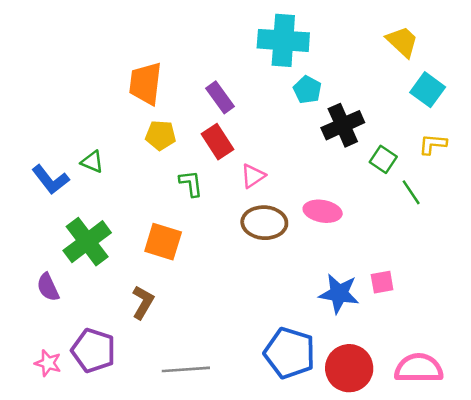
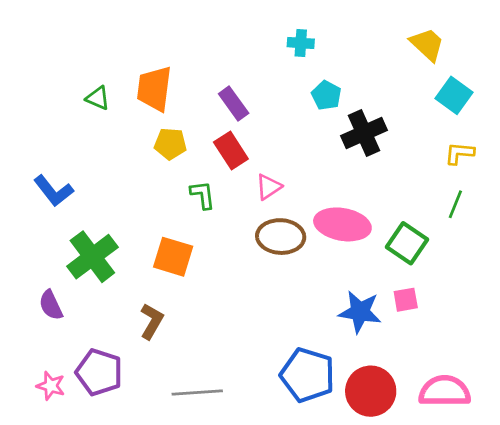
cyan cross: (283, 40) -> (301, 43), size x0.5
green square: (383, 159) -> (407, 243), moved, size x1.4
green triangle: (92, 162) -> (98, 98), moved
green line: (411, 192) -> (455, 204), moved, turned 56
pink ellipse: (323, 211) -> (342, 224), size x1.4

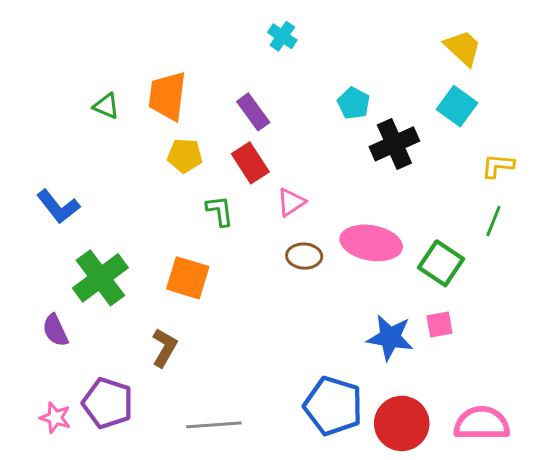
cyan cross: (301, 43) -> (282, 36), moved, turned 30
cyan square: (454, 95) -> (457, 106), moved
brown ellipse: (281, 237) -> (304, 256), size x0.7

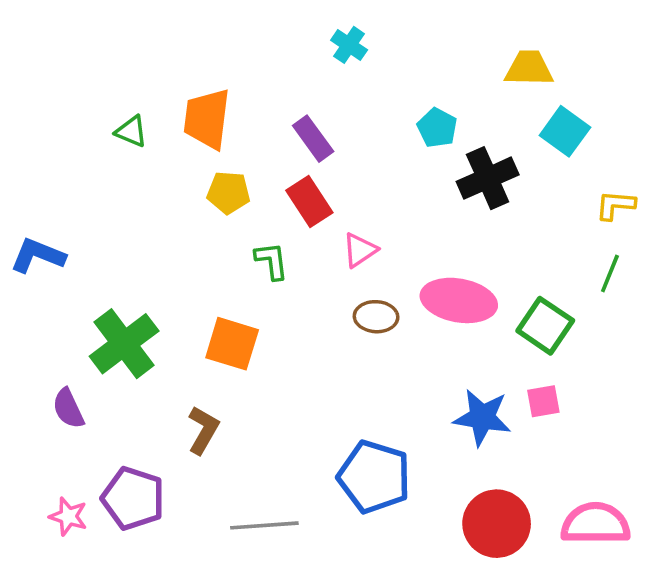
yellow trapezoid: (463, 48) -> (529, 68), moved, turned -42
blue L-shape: (58, 207) -> (38, 255), moved, turned 150
blue pentagon: (333, 406) -> (374, 477), moved

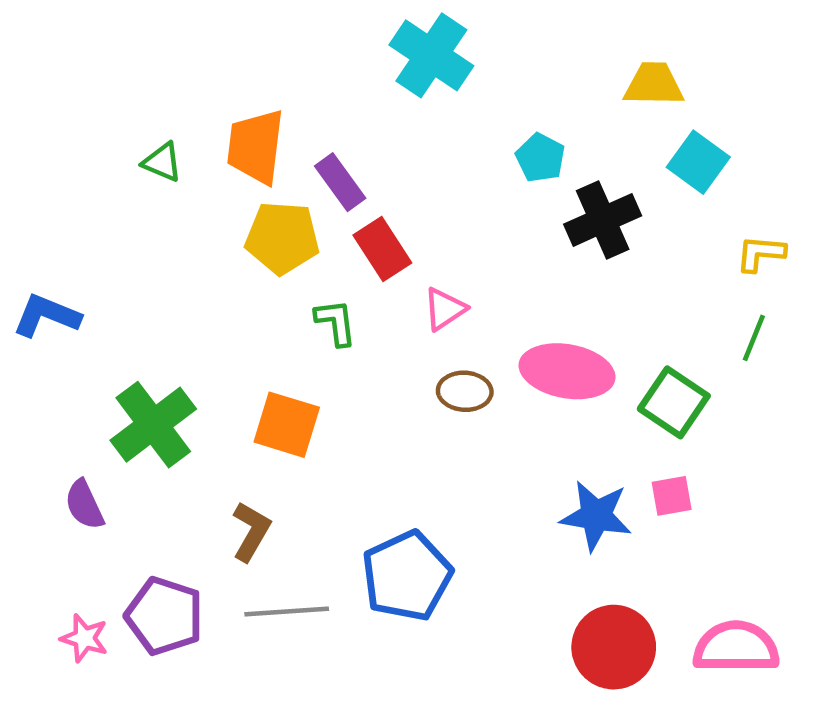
cyan cross: (349, 45) -> (431, 55), size x1.8
purple rectangle: (313, 139) -> (340, 182), moved
yellow pentagon: (228, 193) -> (282, 238), size x1.4
blue pentagon: (374, 477) -> (407, 576), moved, turned 30
gray line: (264, 525) -> (287, 611), moved

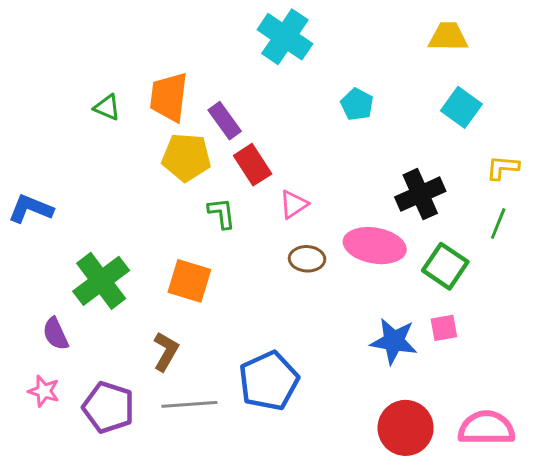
yellow trapezoid: (654, 84) -> (448, 37), moved
black cross: (603, 220) -> (420, 194), moved
pink star: (84, 638) -> (44, 391), moved

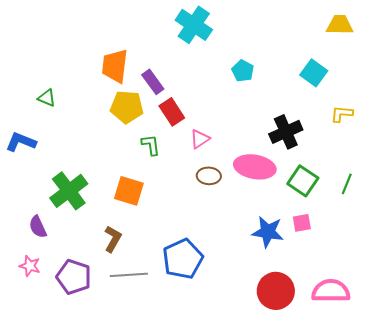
yellow trapezoid: (448, 37) -> (340, 25), moved
green triangle: (107, 107) -> (47, 98), moved
green line: (498, 223) -> (347, 184), moved

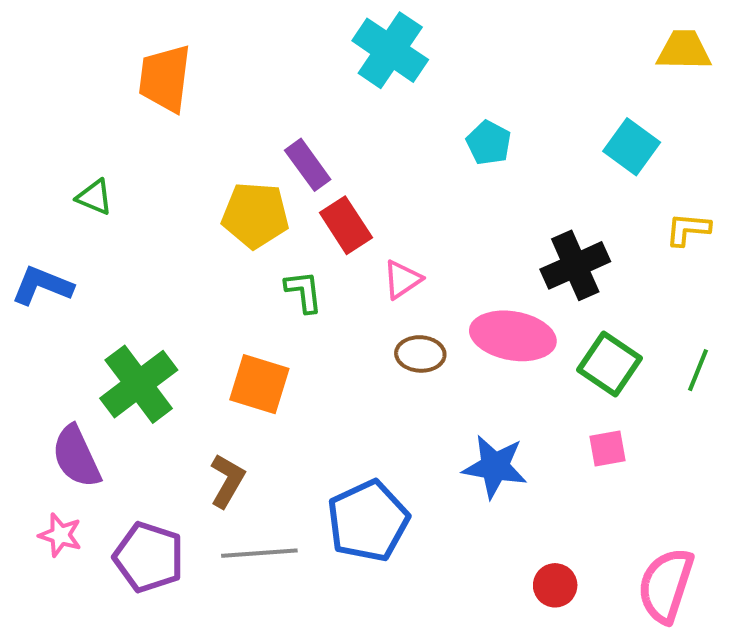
orange trapezoid: (115, 66) -> (165, 78), moved
purple semicircle: (38, 227) -> (76, 457), size x1.4
blue star: (268, 232) -> (495, 467), moved
red circle: (276, 291) -> (555, 585), size x0.6
pink semicircle: (331, 291) -> (666, 585), turned -72

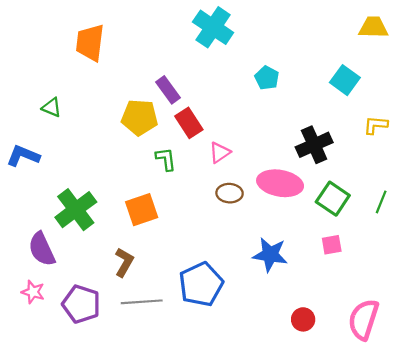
orange square: (259, 384) -> (142, 210), turned -36

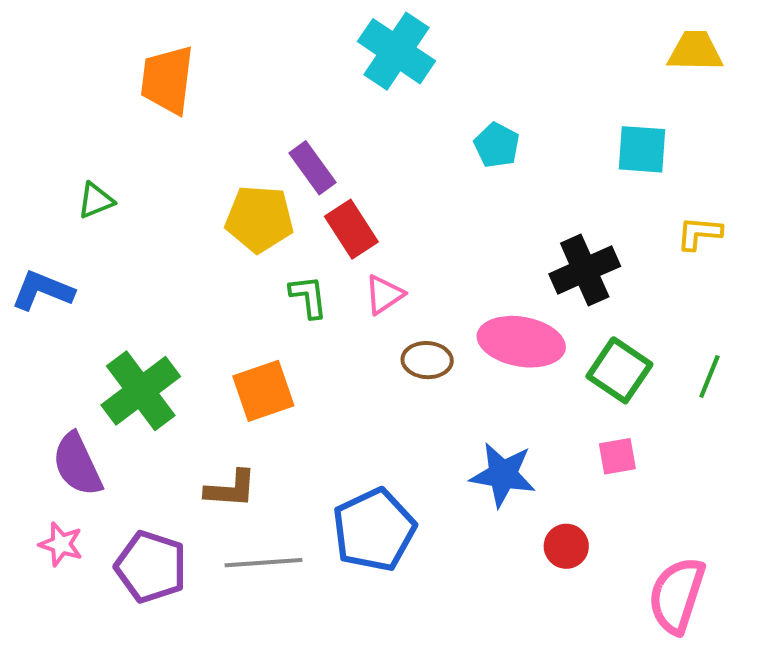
cyan square: (345, 80) -> (642, 149), turned -32
green triangle: (52, 107) -> (96, 201), turned -45
pink triangle: (220, 153) -> (384, 295), moved
brown L-shape: (124, 262) -> (231, 489), turned 64
red circle: (303, 319) -> (566, 546), moved

